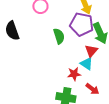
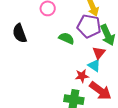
green semicircle: (59, 36) -> (66, 38), turned -49
red arrow: (92, 89) -> (100, 91), size x1.6

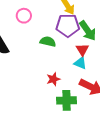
red star: (82, 76) -> (53, 79), moved

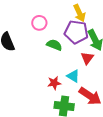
pink circle: (24, 16) -> (39, 23), moved
cyan triangle: (80, 63) -> (73, 76), moved

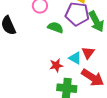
red triangle: (87, 58) -> (88, 53), moved

